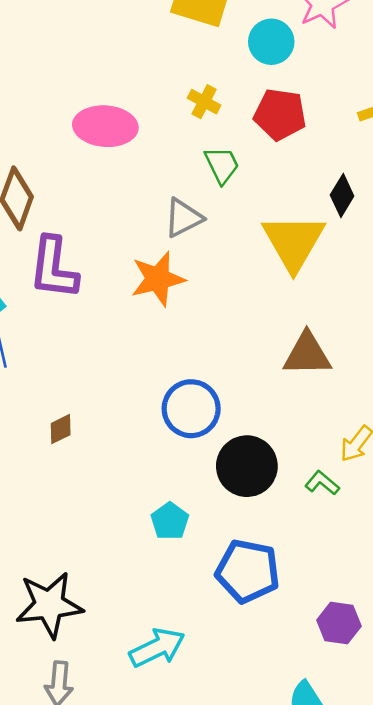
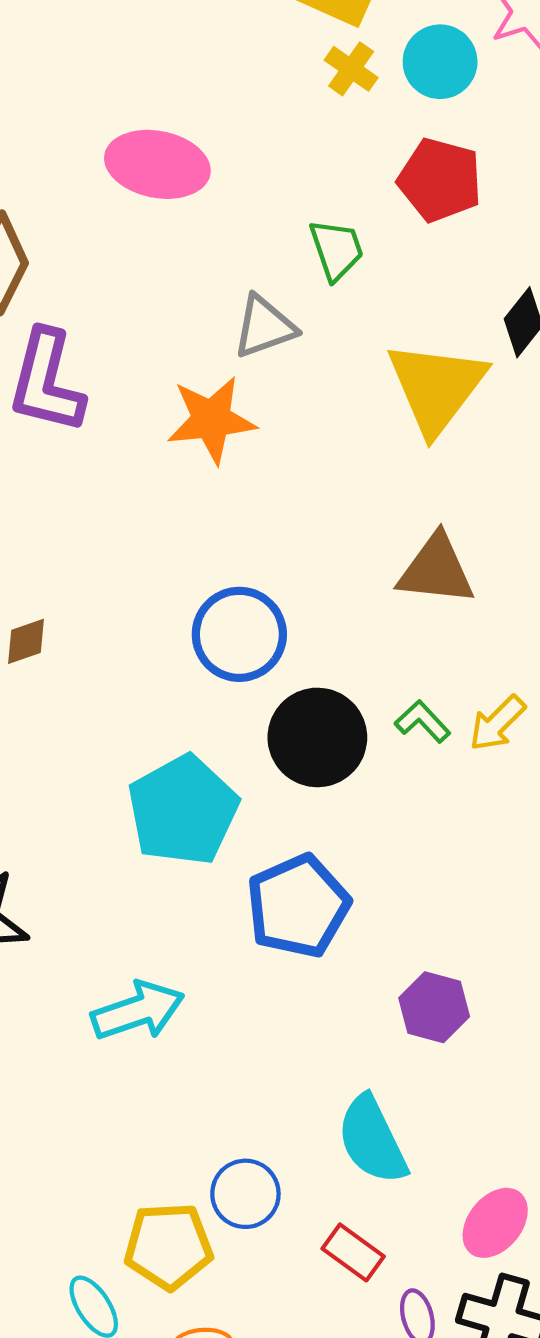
yellow cross: (204, 102) -> (351, 69), moved
green L-shape: (322, 483) -> (423, 722), moved
cyan pentagon: (170, 521) -> (183, 810), size x1.8
blue pentagon: (248, 571) -> (298, 906), turned 30

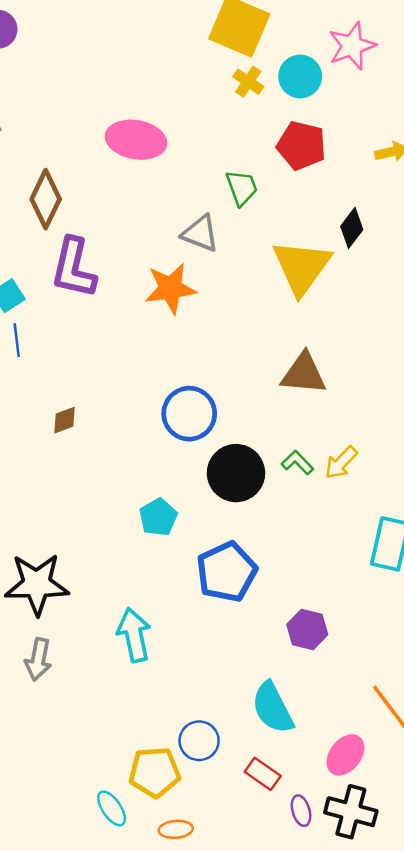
gray triangle: (264, 327) -> (200, 233), turned 42
cyan pentagon: (183, 810) -> (158, 517), size x0.6
cyan arrow: (138, 1011) -> (134, 635), turned -82

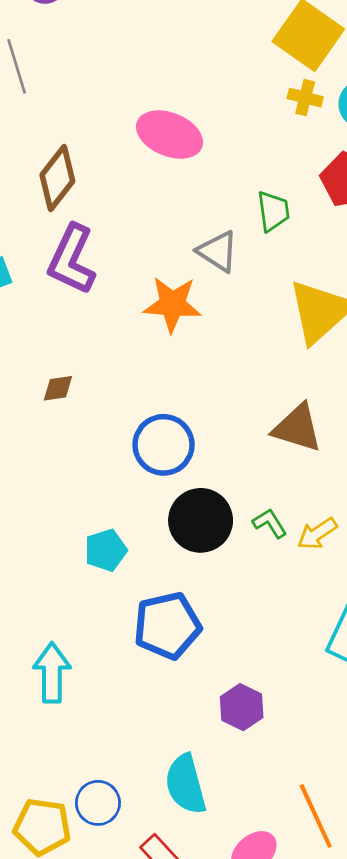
yellow cross: (248, 82) -> (305, 98), turned -32
brown diamond: (65, 420) -> (58, 388), moved

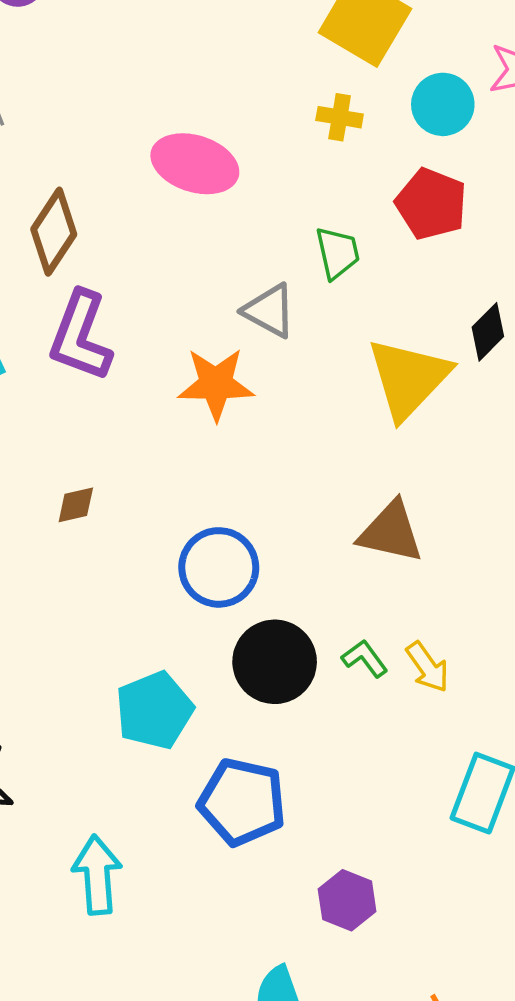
yellow cross: (305, 98) -> (340, 117), moved
yellow arrow: (317, 534) -> (427, 667), turned -87
cyan pentagon: (106, 550) -> (154, 710), size x1.4
blue pentagon: (167, 626) -> (242, 802), turned 30

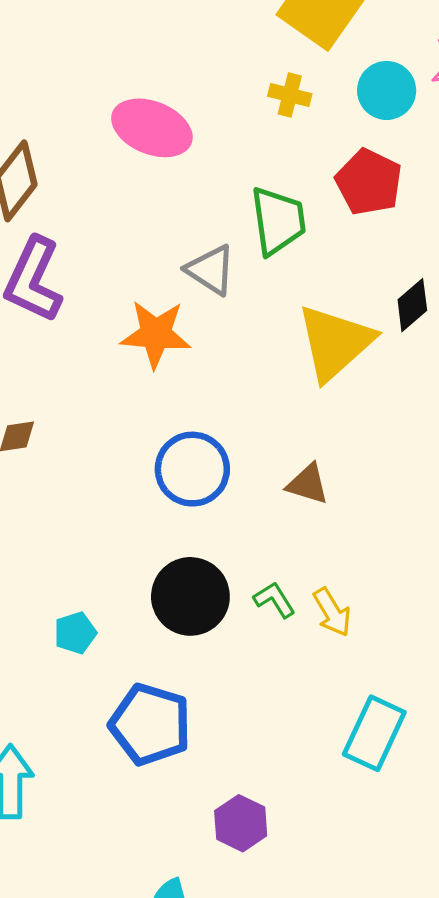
green trapezoid: (337, 253) -> (278, 221), size x1.4
brown triangle: (391, 532) -> (308, 484), size x0.7
blue circle: (219, 567) -> (192, 469), moved
cyan pentagon: (154, 710) -> (75, 633), size x0.6

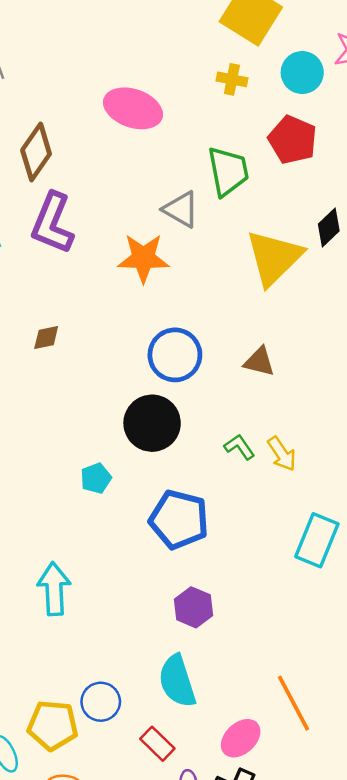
black circle: (190, 596) -> (152, 423), moved
blue pentagon: (150, 724) -> (179, 520), moved
purple hexagon: (241, 823) -> (193, 607), moved

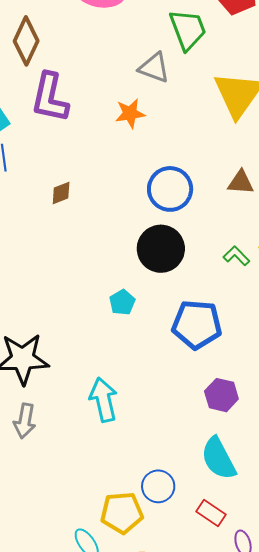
orange star: (143, 258) -> (130, 113), size x0.7

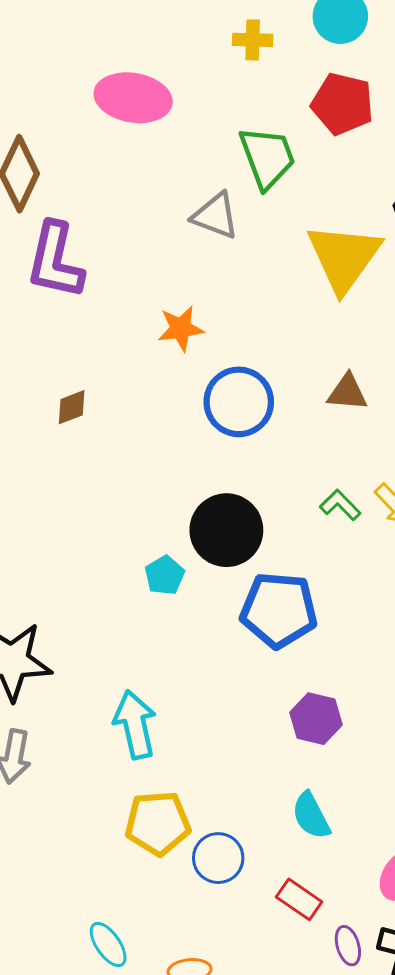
orange star: (130, 113) -> (181, 328), moved
black circle: (161, 249) -> (226, 530), moved
cyan semicircle: (219, 458) -> (311, 816), size x0.7
yellow pentagon: (122, 513) -> (158, 823), moved

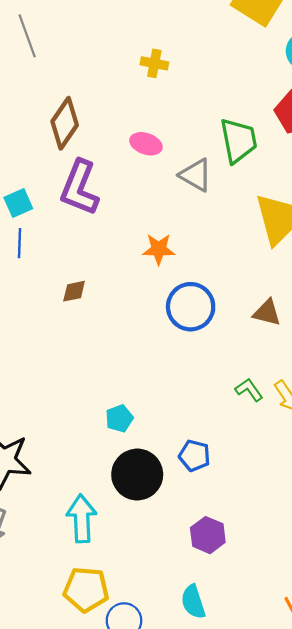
yellow cross: (253, 40) -> (154, 63), moved
pink ellipse: (133, 98) -> (146, 144), moved, size x0.6
black circle: (226, 530) -> (137, 475), moved
blue pentagon: (279, 610) -> (194, 456), size x0.6

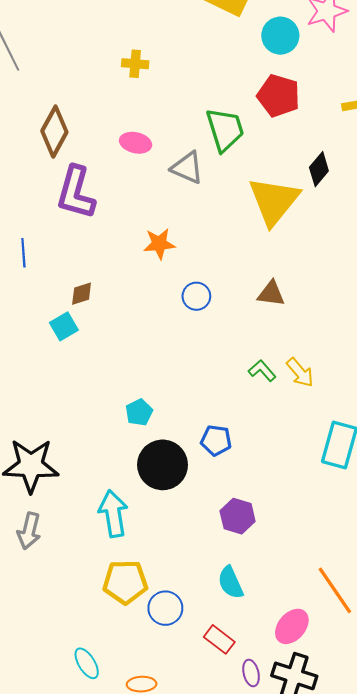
cyan square: (18, 203) -> (64, 326), moved
blue circle: (191, 307) -> (196, 296), size x0.6

